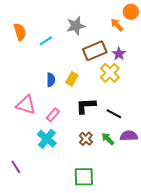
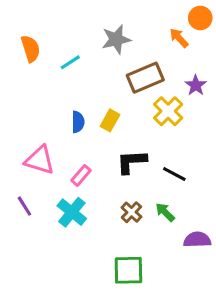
purple star: (119, 54) -> (196, 85), moved
purple semicircle: (129, 136) -> (197, 240), moved
purple line: (16, 167) -> (24, 206), moved

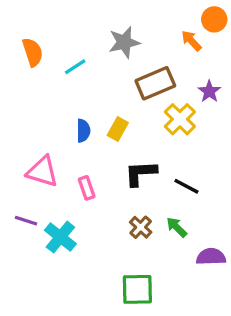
pink rectangle: (81, 175) -> (87, 188), turned -60
purple line: (24, 206) -> (26, 221), turned -40
cyan cross: (72, 212) -> (60, 237), moved

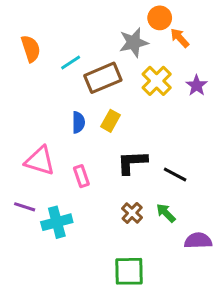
orange circle: (214, 19) -> (160, 18), moved
gray star: (124, 42) -> (134, 42), moved
brown rectangle: (155, 83) -> (103, 78), moved
yellow cross: (180, 119) -> (157, 81), moved
cyan cross: (60, 237) -> (57, 222), turned 36

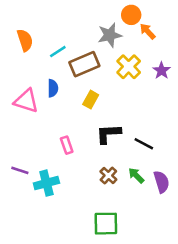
blue semicircle: (78, 122) -> (53, 88), moved
pink triangle: (40, 161) -> (26, 101), moved
purple semicircle: (198, 241) -> (162, 182), moved, turned 75

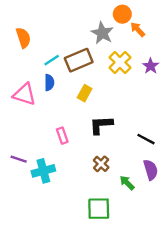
gray star: (110, 35) -> (102, 33), turned -30
cyan line: (58, 52) -> (52, 60), moved
black line: (144, 144) -> (146, 139), moved
green arrow: (136, 175) -> (127, 183), moved

